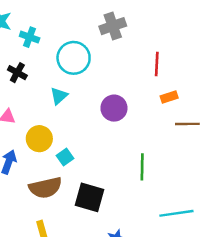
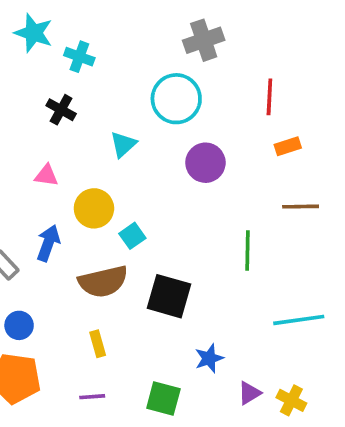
cyan circle: (74, 58) -> (176, 99), moved
brown line: (187, 124) -> (301, 207), moved

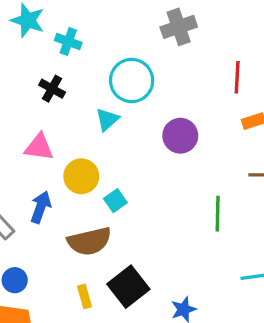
cyan circle: (176, 99) -> (132, 81), moved
pink triangle: (46, 175) -> (39, 147), size x1.4
black square: (169, 296) -> (128, 287), moved, turned 36

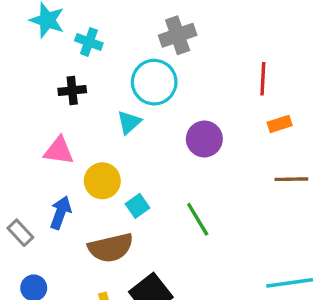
gray cross: (179, 27) -> (178, 35), moved
black cross: (52, 89) -> (72, 90), turned -35
green line: (218, 214) -> (198, 219), moved, turned -32

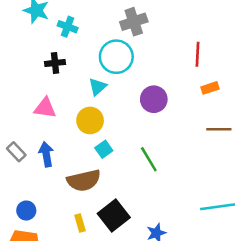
yellow circle: (102, 181) -> (90, 120), moved
blue arrow: (60, 213) -> (46, 154), turned -30
gray rectangle: (20, 233) -> (16, 152), moved

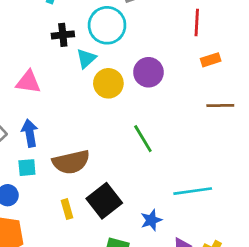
black cross: (55, 63) -> (63, 35), moved
yellow circle: (90, 120) -> (108, 83), moved
cyan square: (104, 149) -> (27, 168), moved, turned 30
cyan line: (218, 207) -> (193, 191), moved

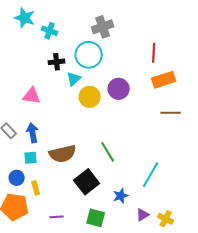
orange rectangle: (211, 60) -> (164, 80), size x1.6
green line: (143, 139) -> (108, 152), moved
cyan line: (193, 191) -> (151, 175), turned -52
yellow rectangle: (67, 209) -> (36, 188), moved

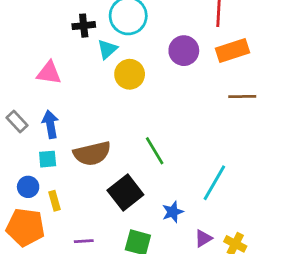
purple circle: (119, 89) -> (184, 51), moved

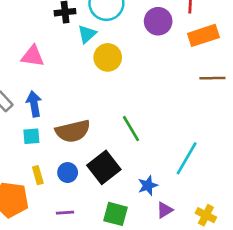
purple circle: (184, 51) -> (158, 21), moved
blue circle: (28, 187) -> (68, 173), moved
purple triangle: (203, 238) -> (165, 210), moved

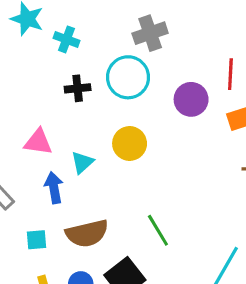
cyan triangle: (87, 34) -> (82, 162), moved
blue arrow: (34, 104) -> (54, 188), moved

